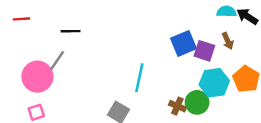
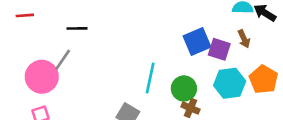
green circle: (197, 102) -> (184, 88), moved

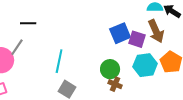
brown arrow: (244, 39) -> (156, 31), size x1.6
cyan line: (150, 78) -> (59, 61), moved

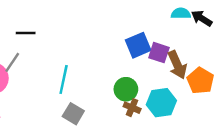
brown arrow: (156, 31) -> (177, 65), moved
cyan hexagon: (145, 65) -> (161, 103), moved

